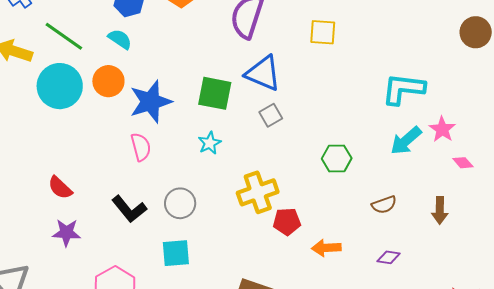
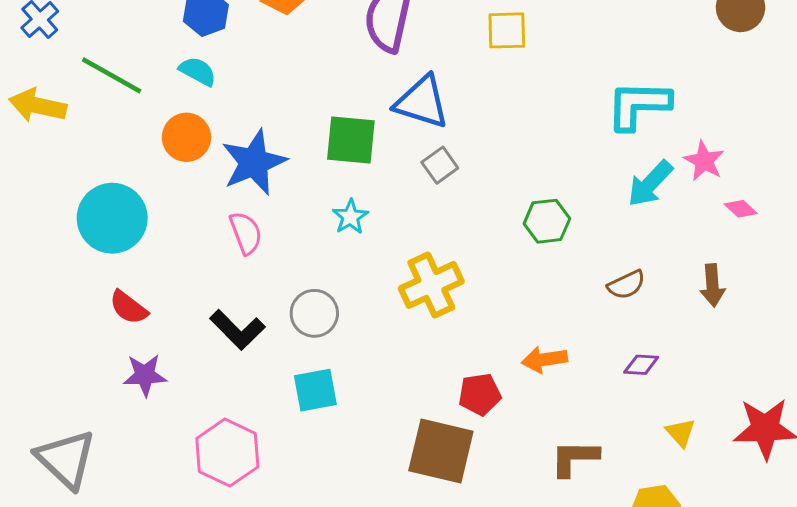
cyan circle: (60, 86) -> (112, 218), moved
red pentagon: (287, 222) -> (480, 394), moved

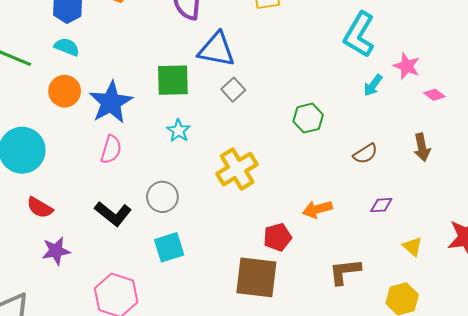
cyan L-shape: (638, 105) -> (359, 35), turned -54
cyan arrow: (650, 184) -> (373, 85), size x0.7
pink semicircle: (246, 233) -> (111, 149), turned 44

